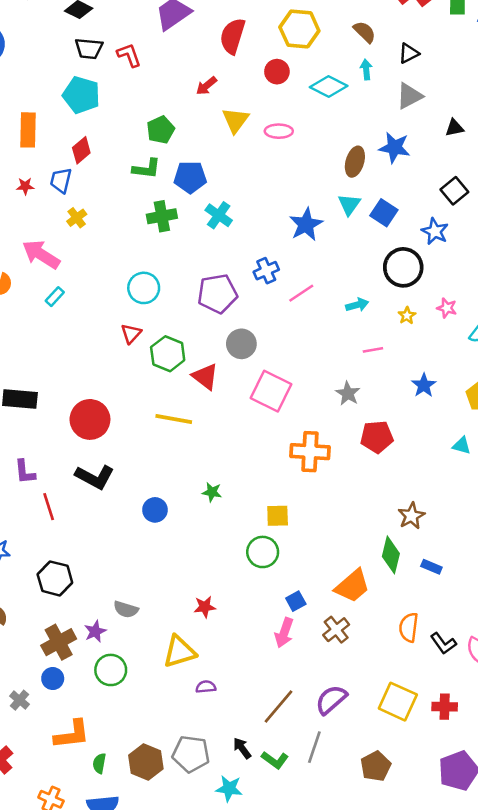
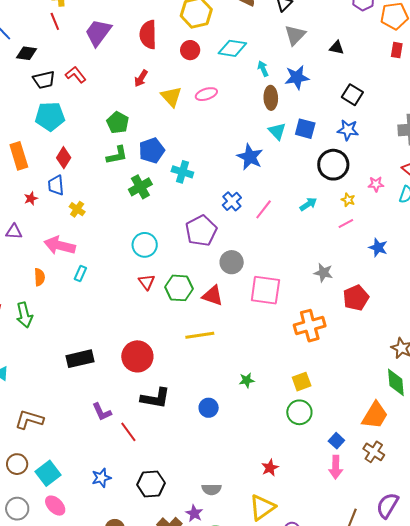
cyan arrow: (366, 69) -> (263, 69), moved
black triangle: (454, 128) -> (337, 48), turned 42
pink line: (373, 350) -> (346, 223), moved

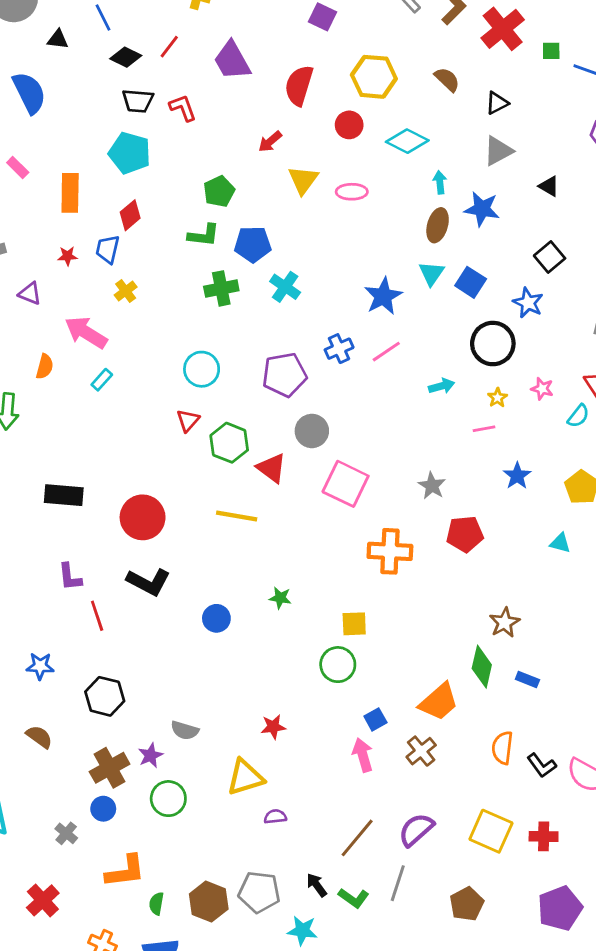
red line: (55, 21) -> (169, 47), moved, turned 42
purple trapezoid: (98, 33) -> (232, 61), turned -84
pink line: (264, 209) -> (386, 352), moved
pink arrow: (336, 467) -> (363, 755), turned 145

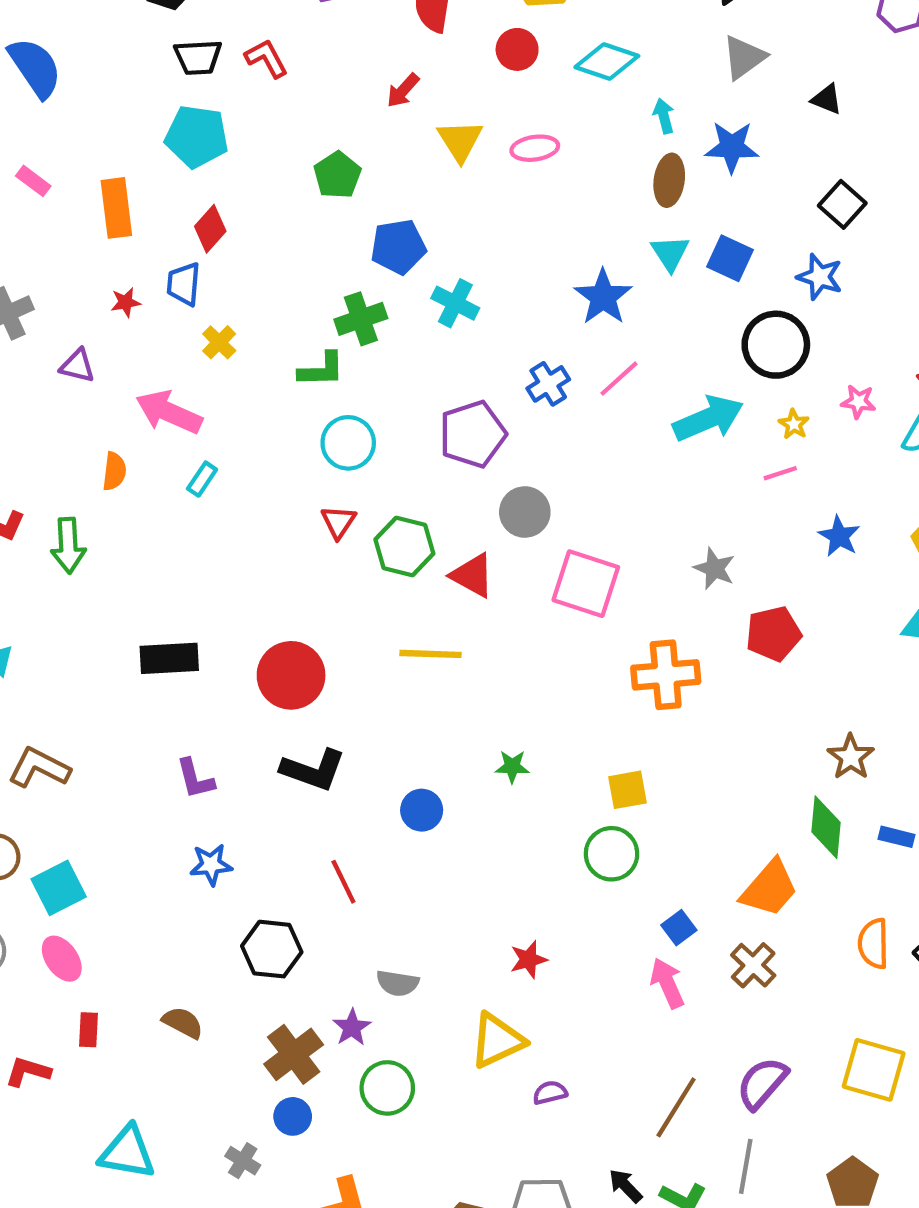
green L-shape: (204, 235) -> (322, 370), moved
cyan arrow: (442, 386) -> (708, 419), size x1.8
red line: (97, 616) -> (343, 882), moved
blue star: (40, 666) -> (211, 865), moved

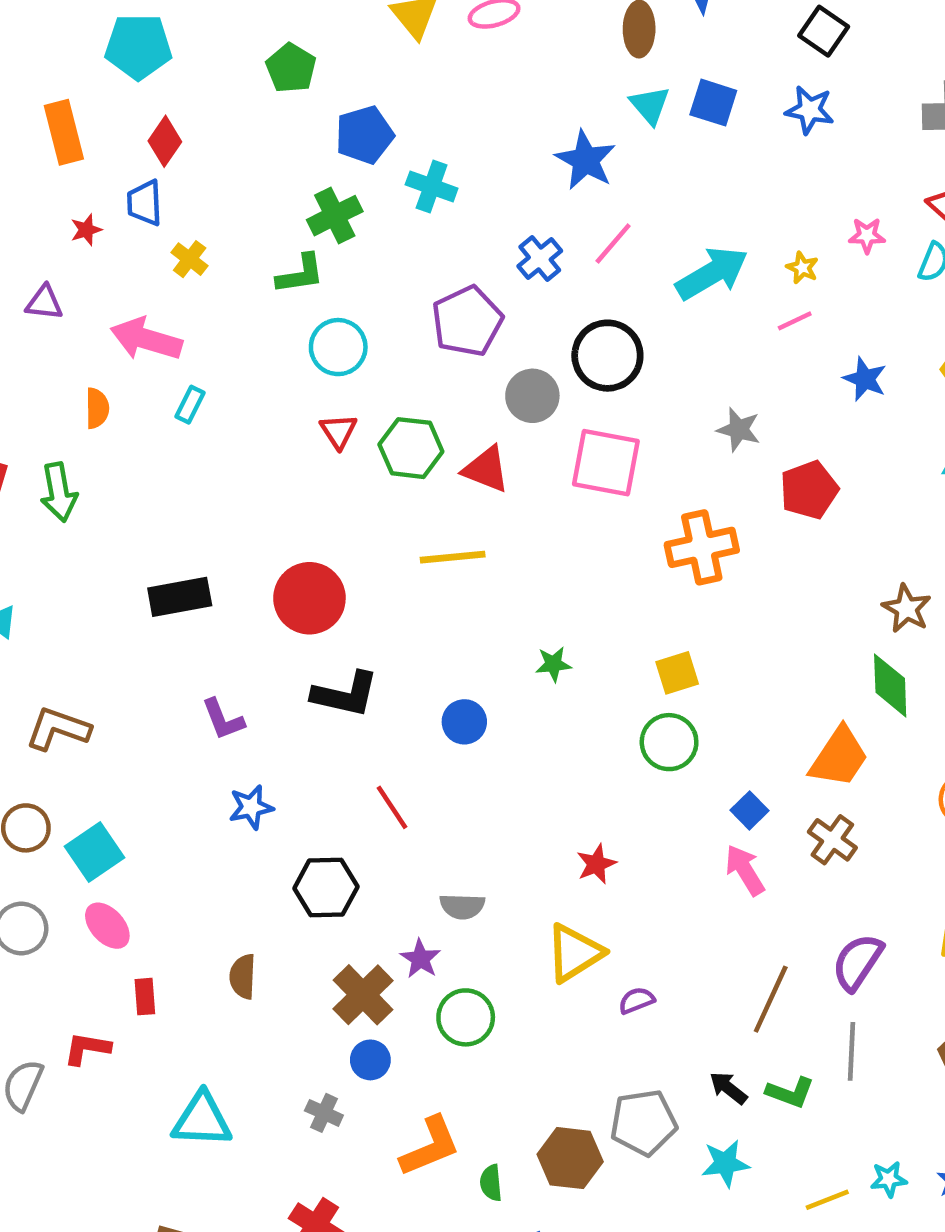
black circle: (776, 345) -> (607, 356), moved
brown semicircle: (183, 1023) -> (243, 976), turned -108

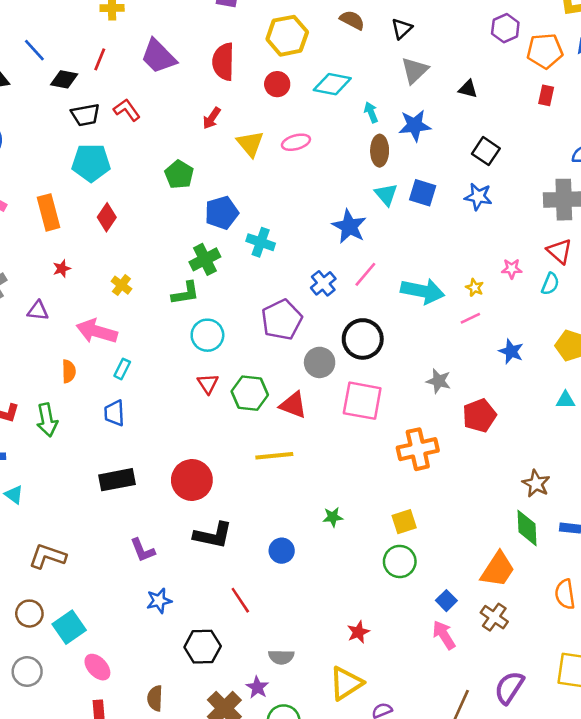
blue trapezoid: (145, 203) -> (114, 413), moved
cyan arrow: (712, 273) -> (423, 291), turned 42
pink ellipse: (107, 926) -> (97, 667), moved

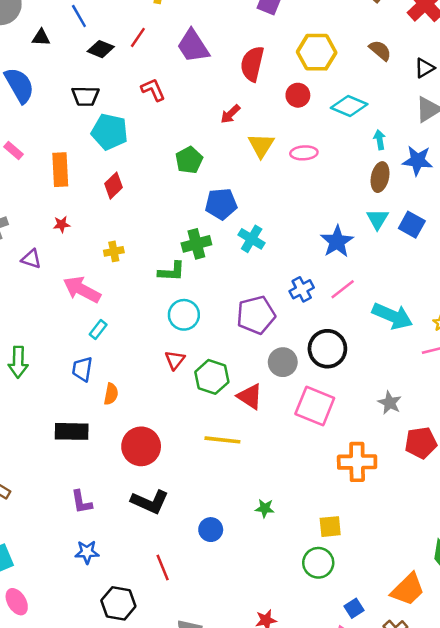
black trapezoid: (85, 115) -> (85, 96), moved
yellow cross: (121, 285) -> (114, 251), turned 30
orange semicircle: (69, 371) -> (111, 394), moved

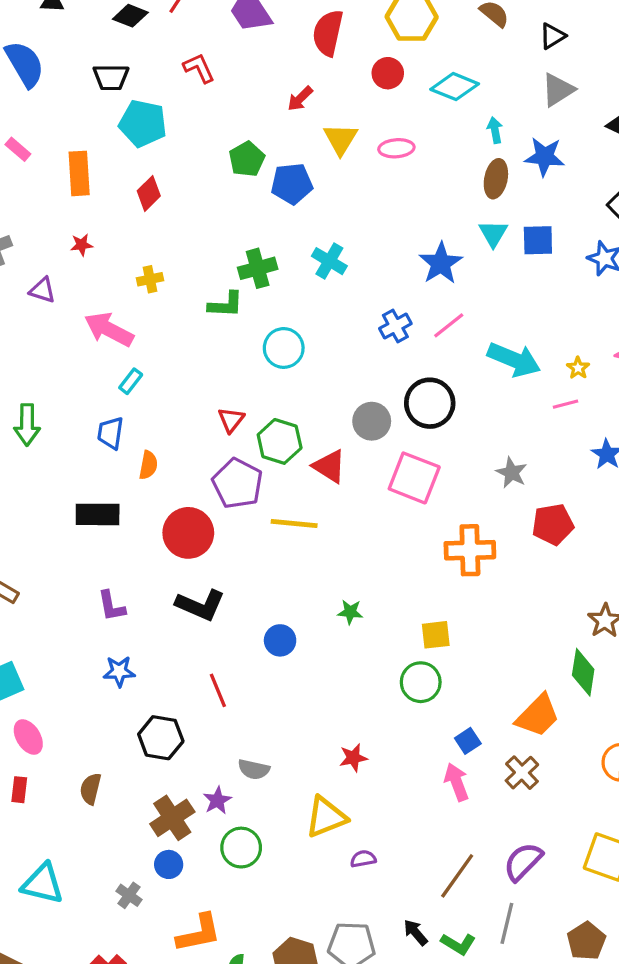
blue pentagon: (221, 204) -> (292, 184), moved
blue square: (412, 225) -> (538, 240), turned -30
cyan circle: (184, 315) -> (284, 348), moved
purple pentagon: (256, 315) -> (237, 483), moved, turned -30

